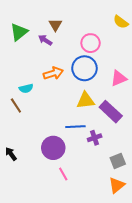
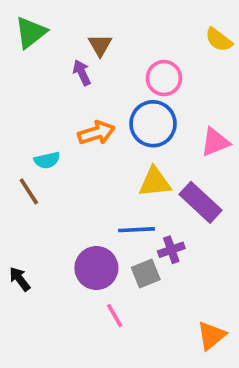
green triangle: (19, 32) -> (31, 32), moved
purple arrow: (45, 40) -> (82, 73), turned 32
gray square: (118, 161) -> (146, 273), moved

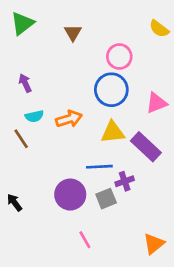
purple arrow: (82, 73) -> (25, 83), moved
orange arrow: (96, 133) -> (69, 119), moved
pink line: (115, 315) -> (85, 240), moved

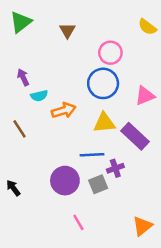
cyan semicircle: (34, 116) -> (39, 96), moved

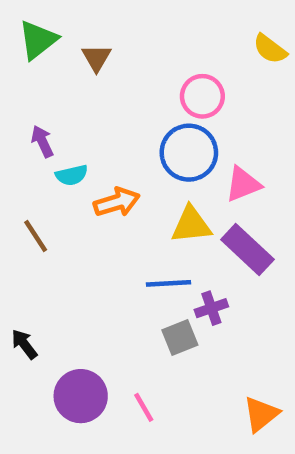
brown triangle: (67, 31) -> (96, 58), moved
pink triangle: (145, 96) -> (243, 184), moved
purple circle: (65, 181) -> (81, 396), moved

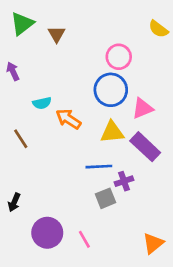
purple arrow: (42, 141) -> (13, 71), moved
orange arrow: (117, 202) -> (68, 119), turned -130
black arrow: (24, 344) -> (14, 202), turned -120

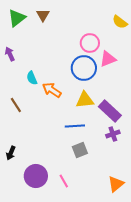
brown triangle: (57, 34) -> (43, 15), moved
cyan semicircle: (42, 103) -> (32, 78), turned 80
pink triangle: (143, 108) -> (108, 59), moved
purple cross: (124, 181) -> (113, 134), moved

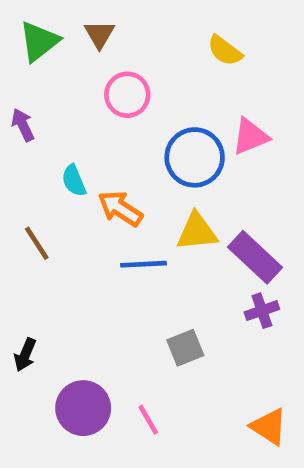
yellow semicircle: (120, 22) -> (225, 51), moved
pink circle: (90, 43) -> (127, 95), moved
blue line: (75, 126) -> (144, 264), moved
orange triangle: (116, 184) -> (269, 427), turned -48

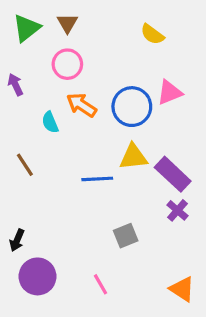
pink circle: (127, 95) -> (67, 64), moved
orange arrow: (120, 208) -> (82, 105), moved
purple cross: (262, 311) -> (177, 210), turned -30
purple circle: (83, 408) -> (38, 276), moved

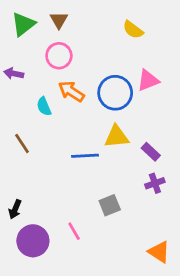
purple arrow: (15, 85) -> (14, 74), turned -54
purple rectangle: (173, 174) -> (151, 152), size x0.6
purple cross: (177, 210) -> (155, 183), turned 30
pink line: (100, 284) -> (74, 231), moved

